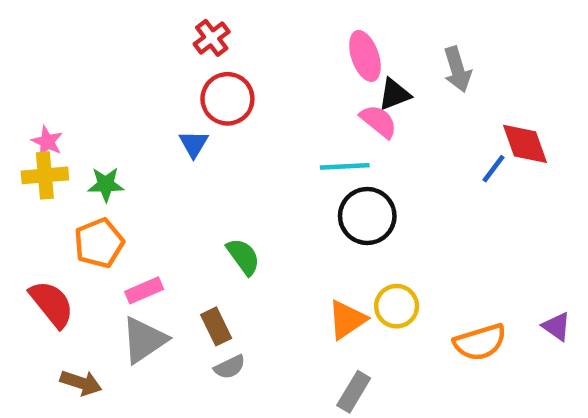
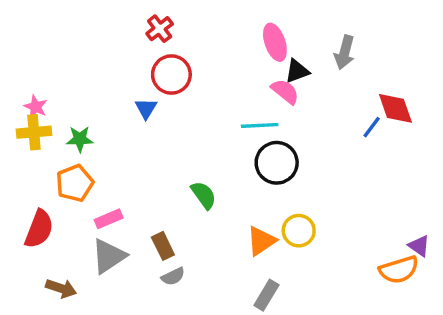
gray arrow: (457, 69) -> (345, 52), turned 32
green semicircle: (243, 257) -> (204, 195), moved
red semicircle: (52, 304) -> (39, 229), turned 60
orange semicircle: (480, 342) -> (399, 270), moved

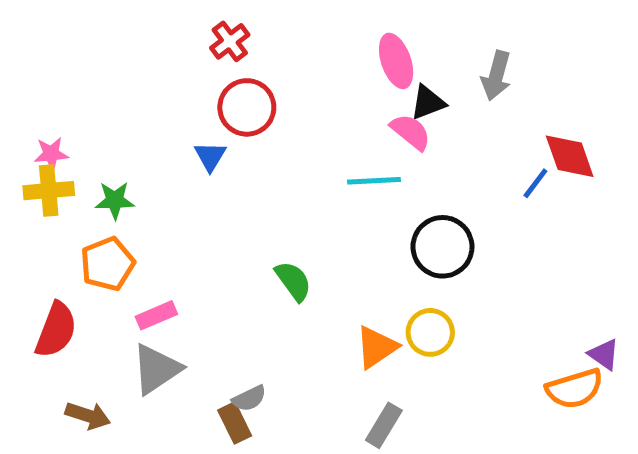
pink star: (36, 107) -> (51, 154), turned -30
black circle: (277, 163) -> (442, 247), moved
brown rectangle: (163, 246) -> (235, 423), moved

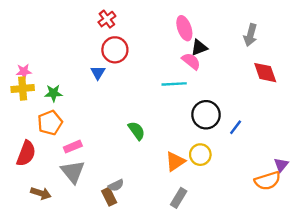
gray arrow: (496, 76) -> (250, 35), moved
blue line: (535, 183) -> (236, 127), moved
purple triangle: (604, 354) -> (281, 165), turned 35
gray triangle: (156, 369) -> (73, 172), turned -35

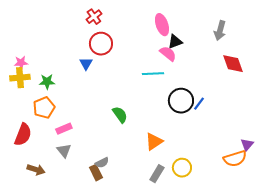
blue line: (236, 127) -> (199, 104), moved
yellow circle: (200, 155) -> (182, 168), moved
gray triangle: (73, 172) -> (64, 151), size x0.7

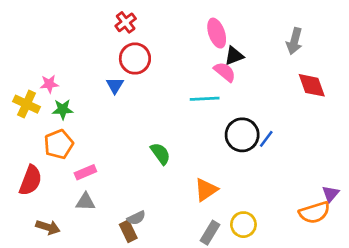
pink star: (21, 63) -> (49, 84), moved
yellow cross: (20, 78) -> (27, 104), turned 30
gray triangle: (64, 151) -> (85, 202), turned -49

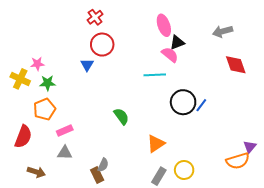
gray arrow: (294, 41) -> (223, 31), turned 60
gray semicircle: (136, 218) -> (103, 165), turned -40

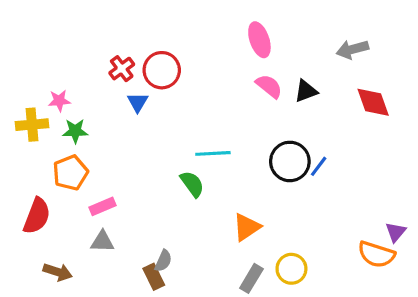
red cross: (95, 17) -> (122, 69), moved
black triangle: (177, 42) -> (306, 91), moved
cyan line: (155, 75) -> (213, 153), moved
yellow cross: (20, 79) -> (32, 125), turned -30
orange semicircle: (238, 161) -> (376, 254), turned 35

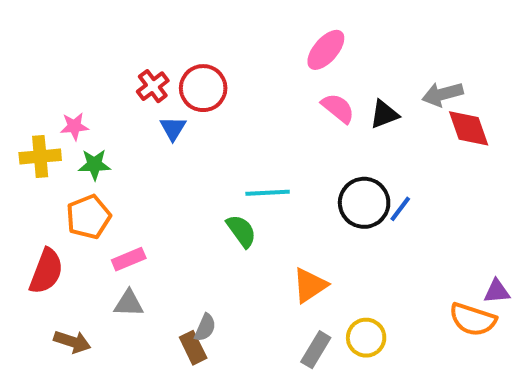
pink ellipse: (259, 40) -> (326, 50), turned 60
gray arrow: (352, 49) -> (443, 94), moved
purple triangle: (396, 232) -> (497, 291), turned 45

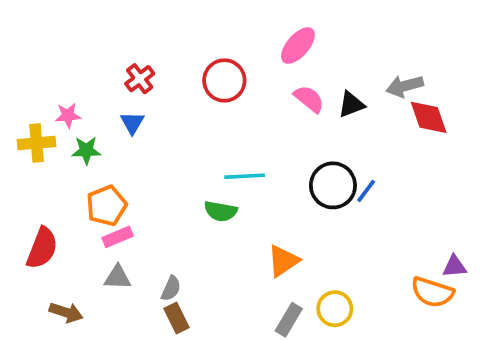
red circle: (203, 88) -> (224, 80), moved
blue triangle: (173, 128) -> (132, 123), moved
orange pentagon: (88, 217) -> (107, 206), moved
green semicircle: (241, 231) -> (221, 211), turned 136
gray semicircle: (205, 328) -> (171, 288), moved

